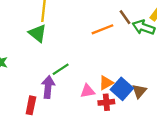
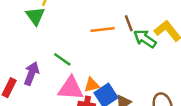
green line: (61, 69) -> (62, 59), moved, turned 54
pink triangle: (88, 91) -> (71, 88), size x1.6

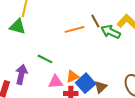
green triangle: (35, 16) -> (17, 27), turned -30
pink triangle: (71, 88) -> (56, 82), size x0.7

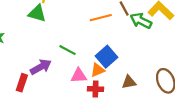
purple arrow: (21, 74) -> (41, 67), turned 48
blue square: (86, 83) -> (107, 57), moved
brown triangle: (101, 87) -> (129, 82), turned 32

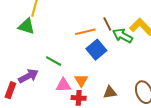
blue square: (107, 57) -> (96, 50), moved
orange triangle: (98, 70) -> (81, 80), turned -40

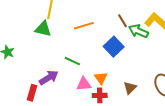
orange line: (85, 32) -> (84, 26), moved
brown triangle: (110, 92) -> (130, 88), turned -32

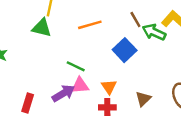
purple arrow: (49, 78) -> (63, 93), moved
pink triangle: (84, 84) -> (80, 85), moved

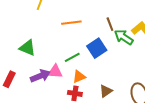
green triangle: (42, 28) -> (27, 48), moved
green line: (76, 66) -> (72, 57), moved, turned -63
orange triangle: (109, 87) -> (79, 77), turned 32

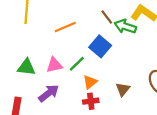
pink triangle: (55, 72) -> (54, 65), moved

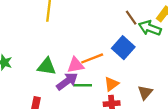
orange line: (65, 27) -> (92, 58), moved
green line: (77, 64) -> (83, 85), moved, turned 42
purple arrow: (49, 93) -> (67, 81), moved

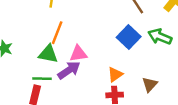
green arrow: (150, 28) -> (160, 37), moved
orange line: (92, 58) -> (57, 33), moved, turned -50
green line: (83, 85) -> (42, 79), moved

